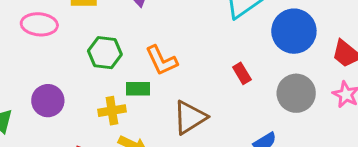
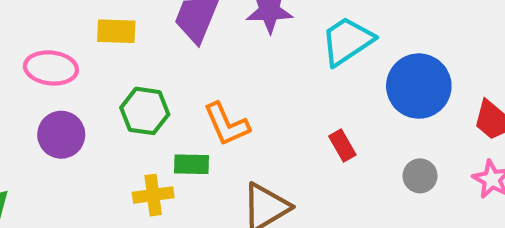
gray circle: (296, 93) -> (420, 176), size x0.6
purple circle: (48, 101) -> (61, 135), moved

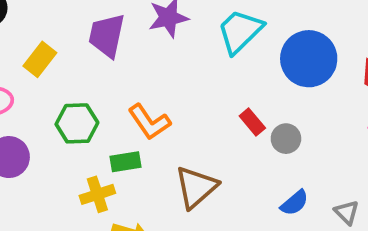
yellow rectangle: (116, 31) -> (40, 59), turned -44
gray circle: (420, 176) -> (286, 139), moved

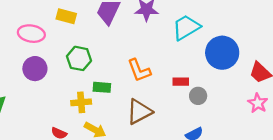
yellow rectangle: (40, 59) -> (66, 16), turned 54
orange L-shape: (149, 122) -> (139, 70), moved
red rectangle: (252, 122) -> (181, 82), turned -63

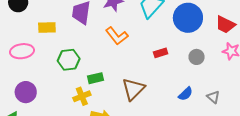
purple circle: (35, 69) -> (26, 92), moved
orange L-shape: (139, 70) -> (117, 36), moved
gray circle: (198, 96) -> (197, 57), moved

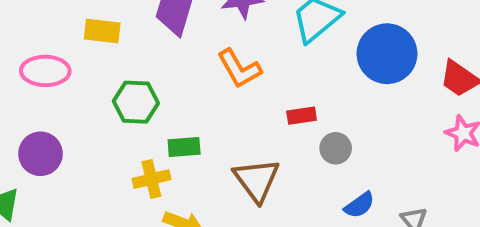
red rectangle: (161, 53) -> (302, 116), moved
gray circle: (197, 57) -> (336, 148), moved
brown triangle: (133, 89) -> (257, 180), turned -30

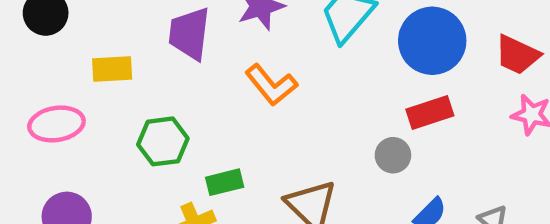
red rectangle: (302, 116) -> (430, 112), moved, size x1.4

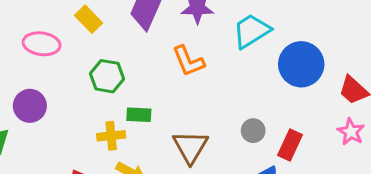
yellow rectangle: (112, 69) -> (88, 19), turned 32
red rectangle: (430, 112) -> (290, 145), moved, turned -64

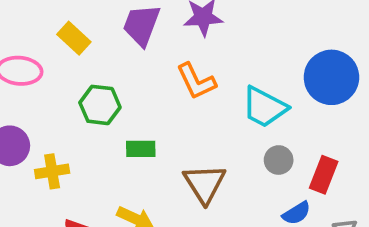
cyan trapezoid: (251, 31) -> (264, 107), moved, turned -117
yellow cross: (111, 136) -> (52, 171), moved

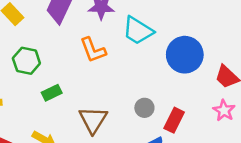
cyan trapezoid: (264, 107) -> (138, 31), moved
green rectangle: (141, 149) -> (52, 93), turned -30

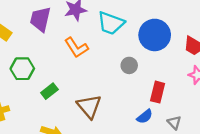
gray circle: (144, 108) -> (129, 65), moved

